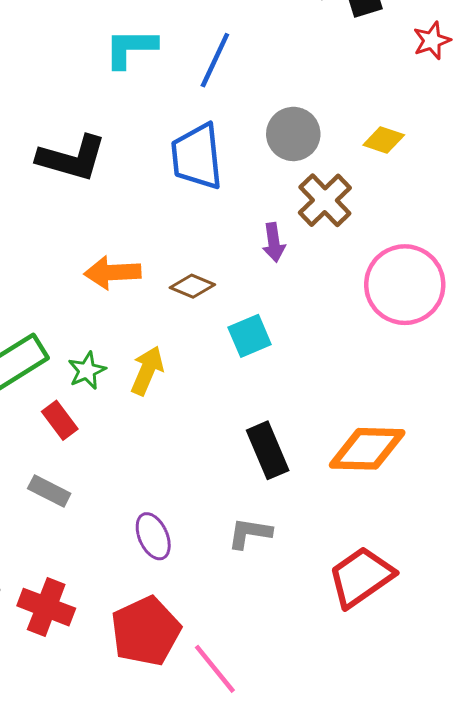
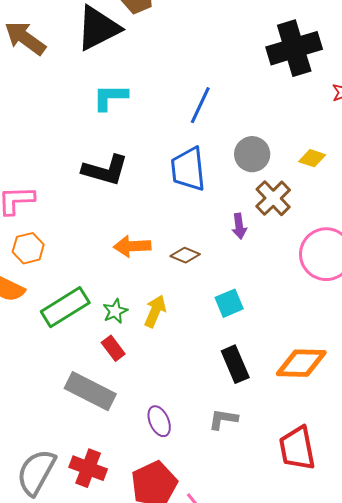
cyan L-shape: (131, 48) -> (110, 97), moved
cyan square: (250, 336) -> (229, 303), moved
red rectangle: (60, 420) -> (113, 348), moved
gray rectangle: (49, 491) -> (90, 391), size x1.8
red trapezoid: (361, 577) -> (297, 448), turned -66

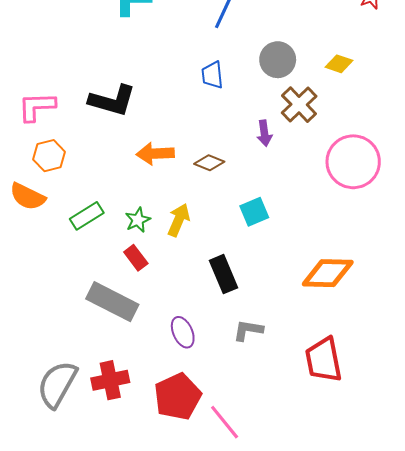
blue trapezoid: (188, 169) -> (212, 75), size x0.6
black L-shape: (105, 170) -> (112, 101), moved
green rectangle: (65, 307) -> (87, 216), size x0.7
black rectangle: (235, 364) -> (224, 274), moved
red cross: (88, 468) -> (110, 380), turned -33

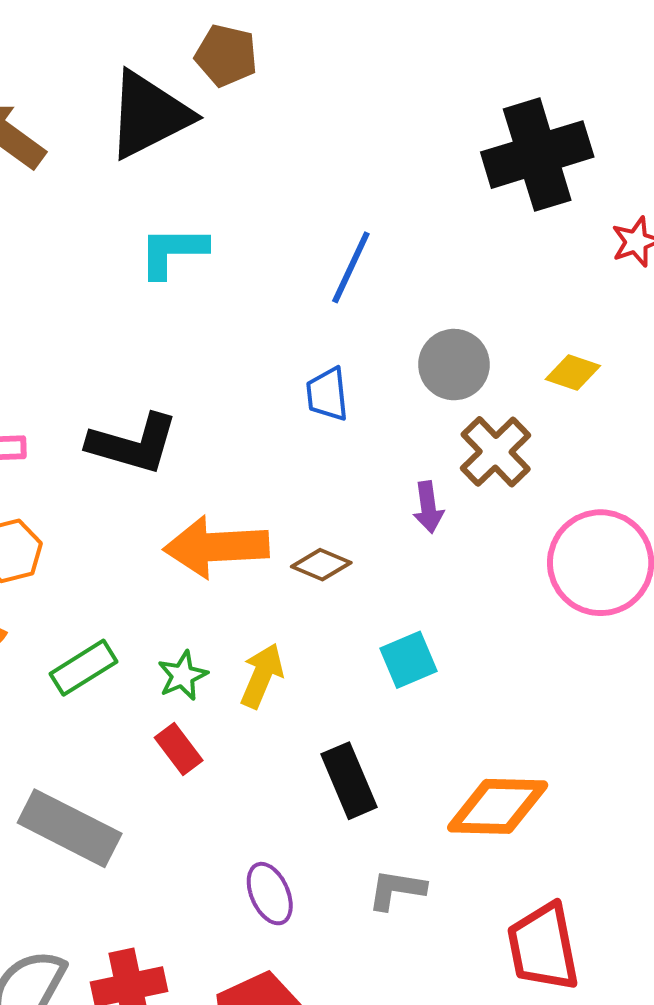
orange arrow: (155, 154) -> (216, 547), size x1.4
orange diamond: (328, 273) -> (498, 806), moved
gray rectangle: (112, 302) -> (70, 828), moved

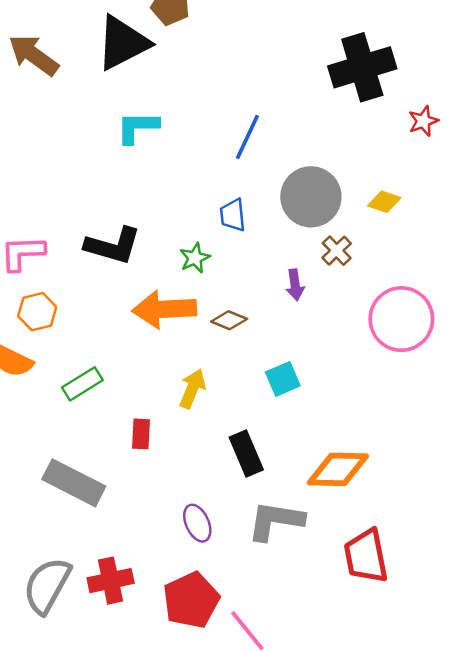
gray circle: (454, 365) -> (311, 197), size x1.4
brown cross: (496, 452) -> (337, 251), size x0.7
green star: (183, 676) -> (195, 258), moved
red rectangle: (179, 749) -> (141, 434), turned 40
gray L-shape: (397, 890) -> (275, 521), size x1.6

